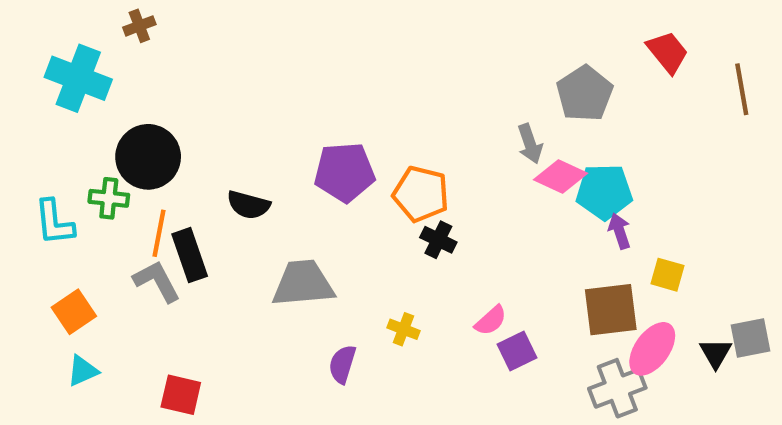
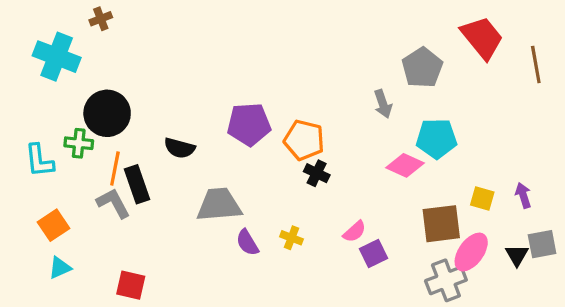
red trapezoid: (668, 52) -> (482, 38), size x1.4
pink diamond: (561, 176) -> (405, 165), moved
purple arrow: (619, 231) -> (523, 195), moved
purple semicircle: (342, 364) -> (247, 243), moved, turned -48

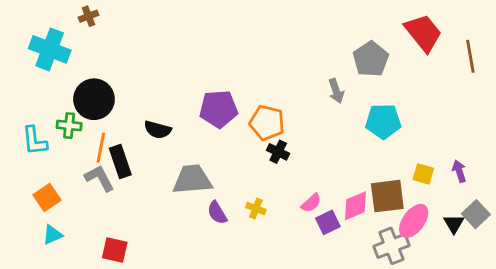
pink diamond: (405, 165) -> (356, 206), moved, turned -48
gray square: (542, 244) -> (476, 214), turned -32

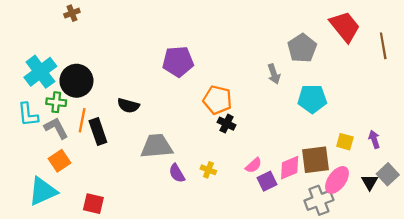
cyan cross: (50, 49) -> (40, 72), moved, turned 32
purple pentagon: (219, 109) -> (178, 62), moved
gray L-shape: (100, 178) -> (56, 128), moved
orange square: (47, 197) -> (60, 161), moved
cyan triangle: (52, 235) -> (43, 191), size x1.8

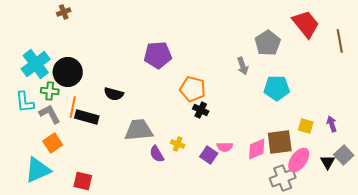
black rectangle: (98, 131) -> (87, 117), turned -55
pink semicircle: (254, 165) -> (225, 147), turned 42
yellow cross: (208, 170) -> (178, 144), moved
purple square: (267, 181) -> (209, 155), moved, turned -30

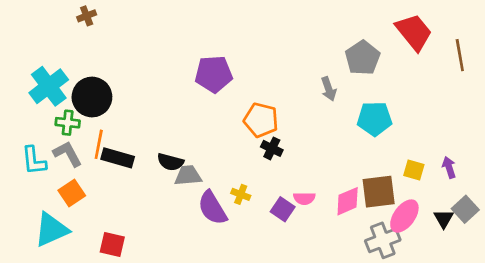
black semicircle: (114, 94) -> (170, 162), moved
cyan L-shape: (25, 102) -> (34, 161), moved
gray trapezoid: (139, 130) -> (188, 175), size x0.7
purple semicircle: (157, 154) -> (212, 208), size x1.5

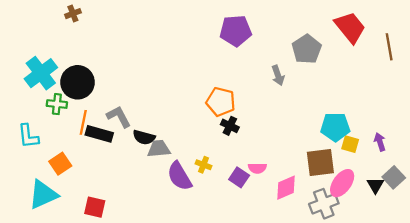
purple pentagon: (214, 74) -> (236, 31), moved
cyan pentagon: (375, 119) -> (335, 127), moved
gray L-shape: (68, 154) -> (119, 117), moved
pink diamond: (348, 201) -> (286, 188), moved

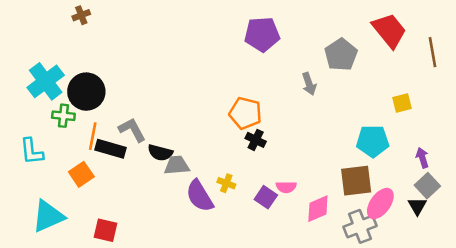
yellow square: (350, 144) -> (402, 103), moved, turned -30
orange square: (60, 164) -> (81, 174), moved
gray square: (394, 177) -> (427, 186), moved

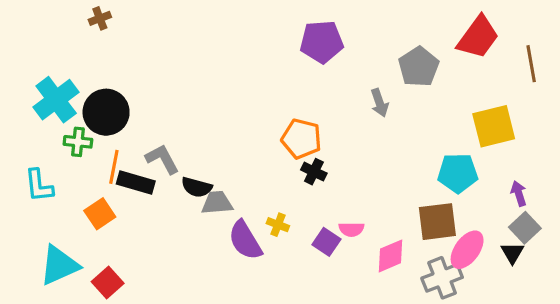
red trapezoid: (389, 30) -> (478, 37), turned 75
yellow square: (402, 103) -> (494, 126), size x1.8
red square: (105, 230) -> (108, 282), moved, turned 35

